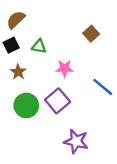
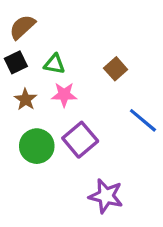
brown square: (91, 34) -> (116, 69), moved
pink star: (65, 68) -> (64, 95), moved

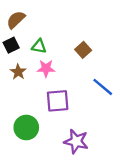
purple square: (80, 140) -> (58, 101), turned 35
green circle: (37, 146) -> (26, 127), moved

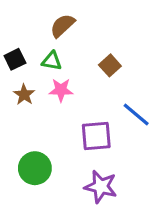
brown semicircle: (16, 20) -> (62, 26), moved
purple square: (58, 101) -> (96, 136), moved

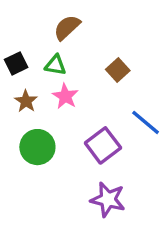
pink star: (61, 90) -> (65, 96), turned 30
purple square: (96, 136) -> (103, 145), turned -32
green circle: (35, 168) -> (37, 147), moved

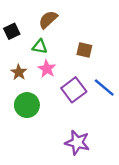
black square: (16, 63) -> (12, 31), moved
brown square: (118, 70) -> (84, 50), turned -35
purple square: (103, 145) -> (74, 90), moved

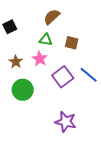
brown semicircle: (48, 20) -> (52, 17), moved
green triangle: (40, 46) -> (46, 40), moved

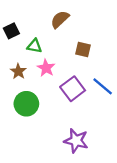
green triangle: (46, 40) -> (34, 46), moved

